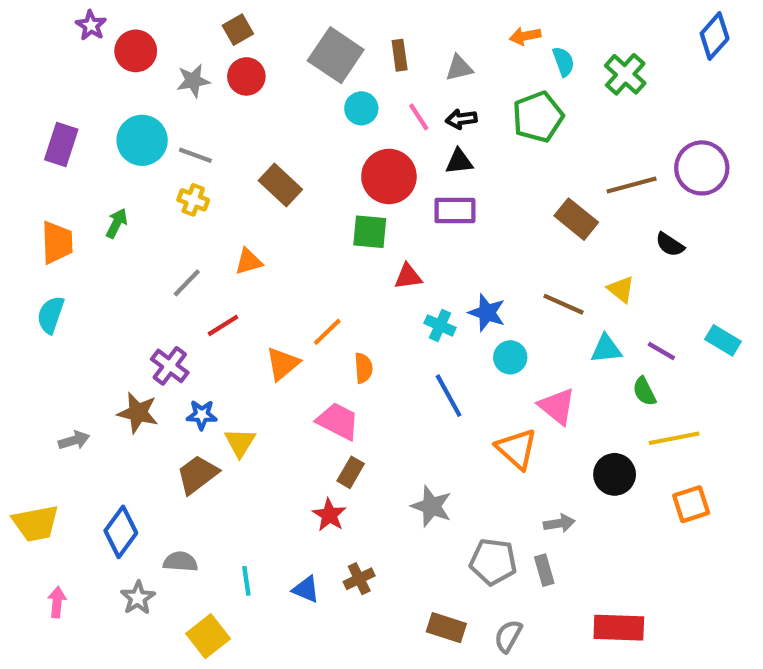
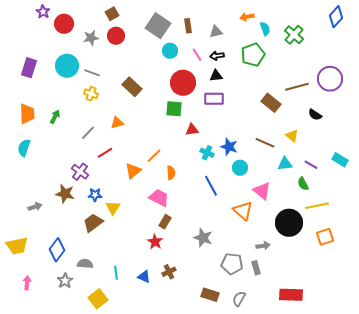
green arrow: (117, 223) -> (55, 117), moved
black circle: (615, 474) -> (289, 223), size x1.4

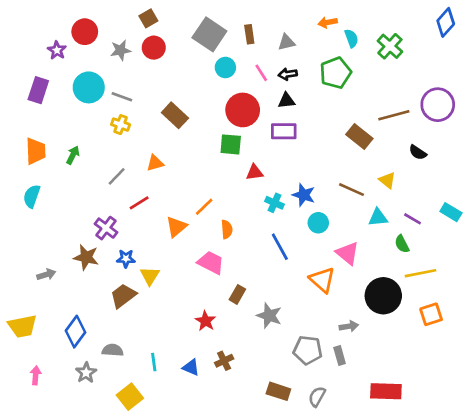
purple star: (43, 12) -> (57, 50), moved
brown rectangle: (165, 222) -> (237, 294), moved

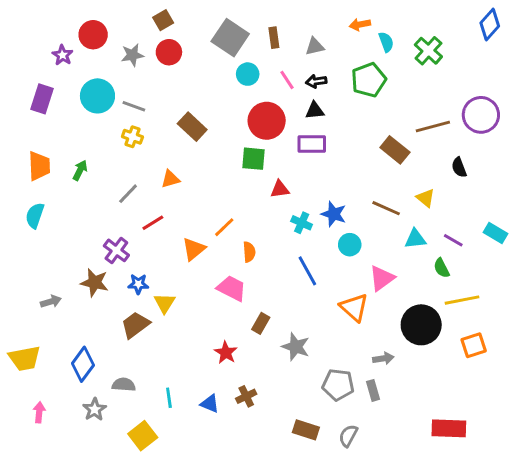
black semicircle: (418, 152) -> (459, 167), turned 36
pink triangle: (347, 253) -> (382, 278), turned 45
red rectangle: (386, 391) -> (449, 428), moved

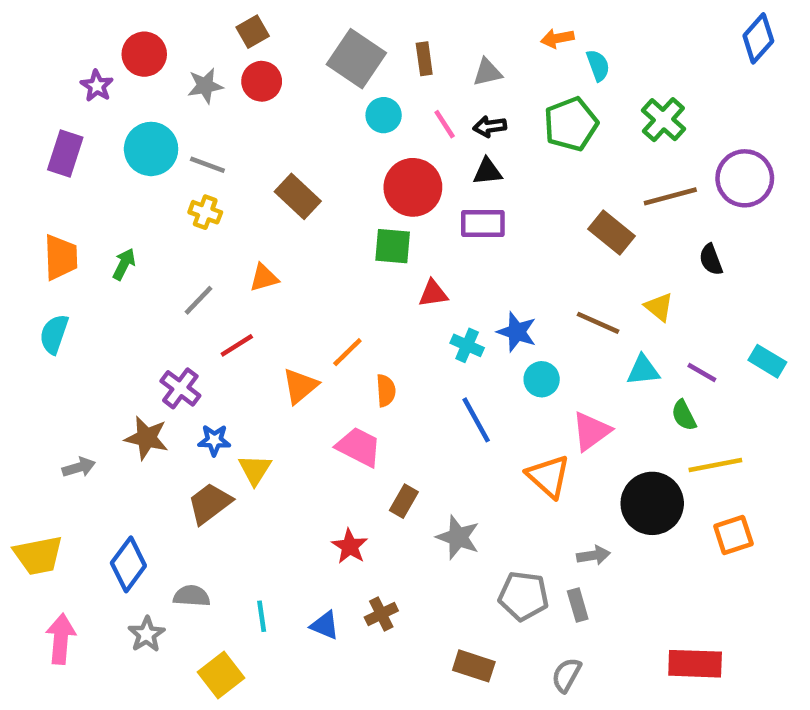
green cross: (428, 51) -> (663, 120), moved
pink arrow: (39, 412) -> (61, 639), size x1.5
gray semicircle: (348, 436) -> (566, 675), moved

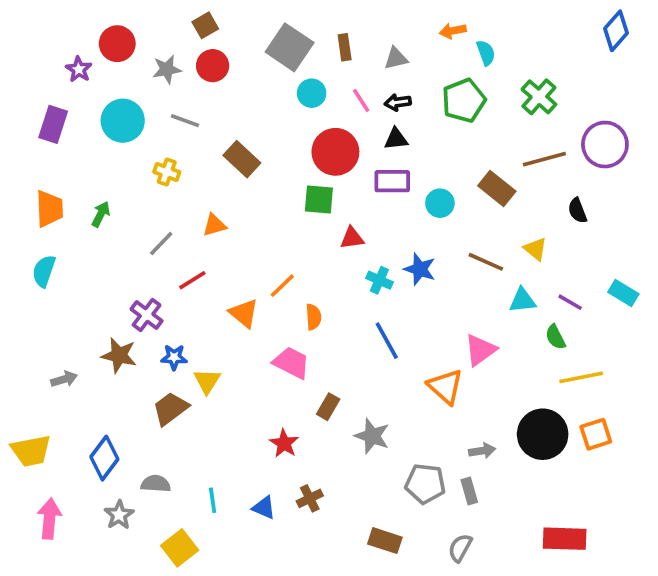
gray line: (207, 165) -> (185, 121), moved
cyan circle: (542, 379) -> (440, 203), moved
orange triangle: (300, 386) -> (244, 313), turned -40
black circle: (652, 503) -> (543, 434), moved

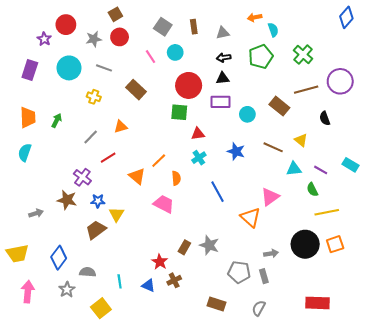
gray square: (290, 47) -> (163, 27), size x0.7
pink line: (361, 100) -> (150, 57), moved
cyan cross: (379, 280) -> (199, 158), moved, turned 32
brown rectangle: (328, 407) -> (184, 247), moved
red star: (284, 443) -> (160, 262), moved

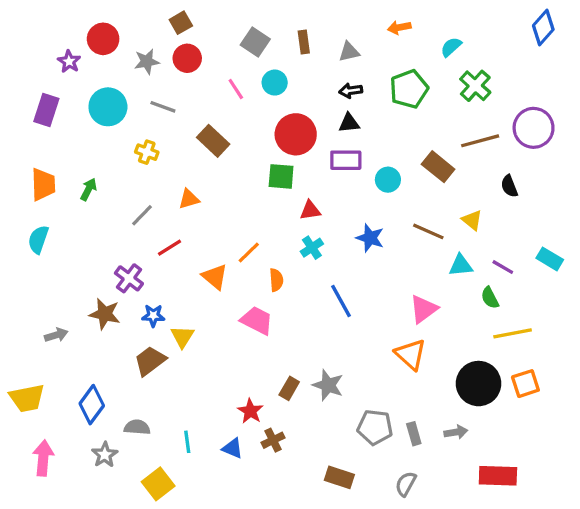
cyan semicircle: (273, 30) -> (451, 47), moved, turned -112
orange triangle: (250, 217) -> (411, 354), moved
gray arrow: (271, 253) -> (456, 432), moved

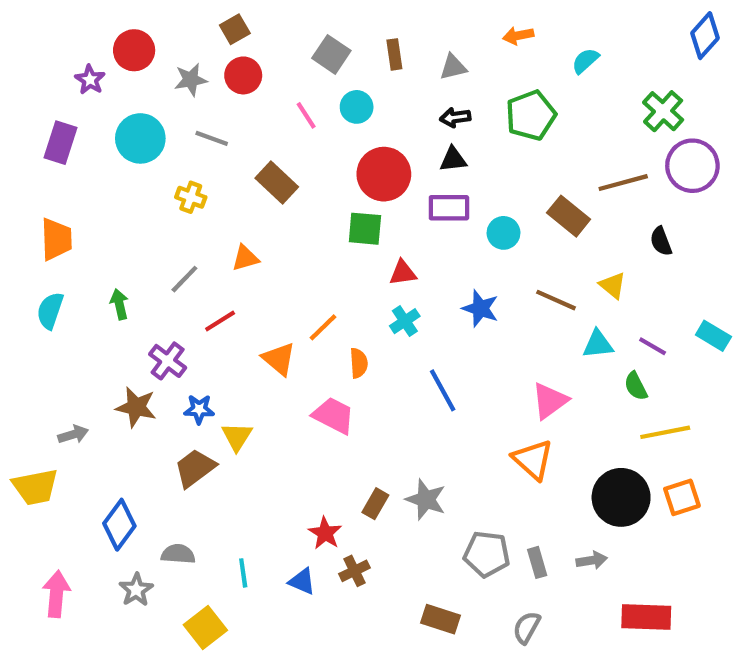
green cross: (475, 86) -> (663, 111), moved
green arrow: (89, 189) -> (119, 304), moved, turned -40
yellow trapezoid: (27, 398) -> (35, 487), moved

